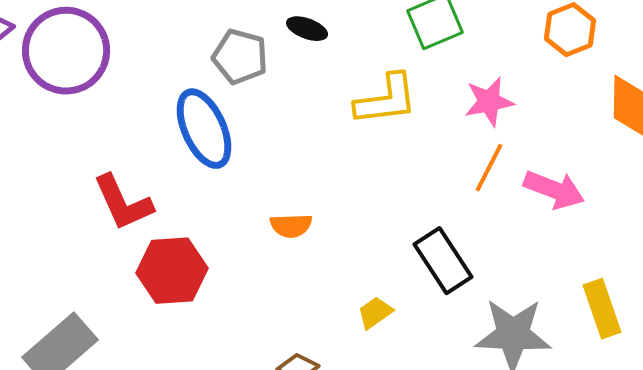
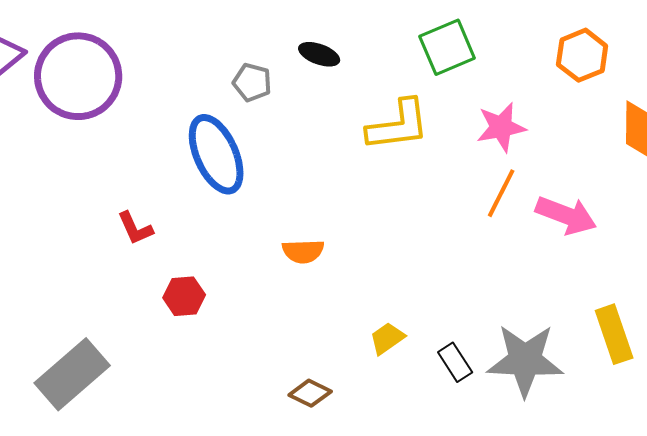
gray pentagon: (240, 57) -> (252, 82), size x0.7
red L-shape: (123, 203) -> (135, 228), size x0.6
black rectangle: (443, 261) -> (455, 362), moved, size x0.6
red hexagon: (172, 271) -> (184, 296), size x0.6

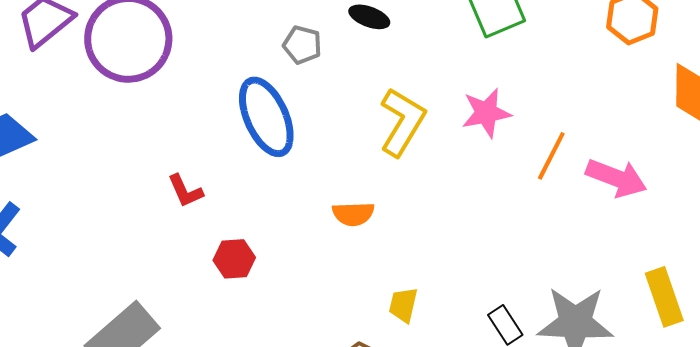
yellow L-shape: (398, 125) -> (402, 122), moved, turned -52
pink star: (501, 127) -> (486, 113), moved
yellow trapezoid: (387, 338) -> (403, 305), moved, turned -42

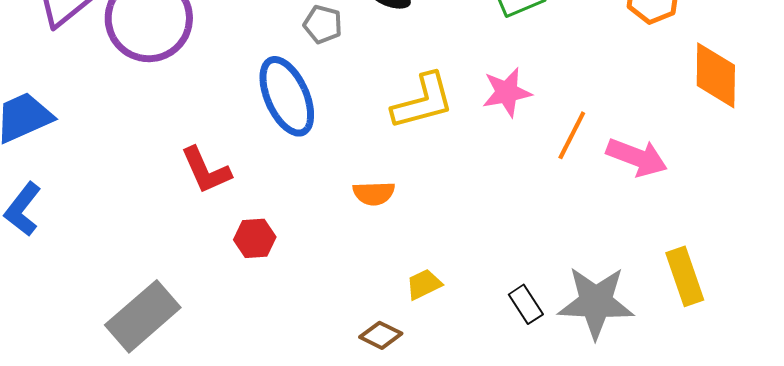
yellow L-shape: (402, 122) -> (423, 101), turned 44
red L-shape: (185, 191) -> (206, 170), size x1.4
yellow trapezoid: (403, 305) -> (424, 284), turned 51

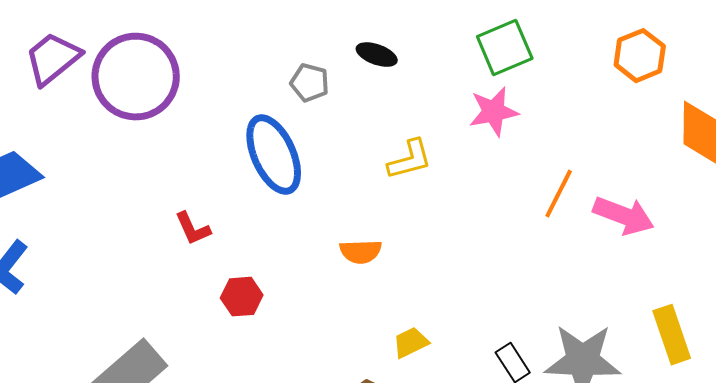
pink star: (507, 92) -> (494, 112), moved
yellow L-shape: (423, 101) -> (410, 160), size x0.7
red L-shape: (206, 170) -> (193, 229), size x0.7

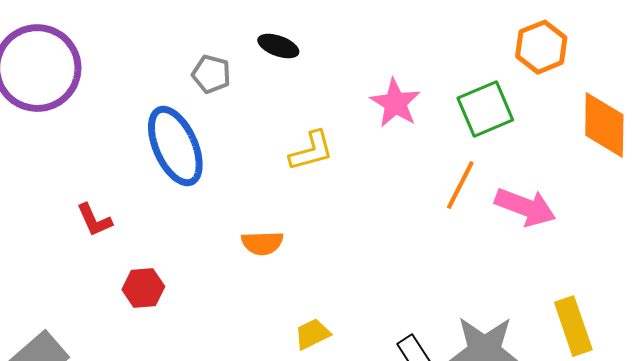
green square: (505, 48) -> (485, 109), moved
pink star: (494, 112) -> (395, 103), turned -30

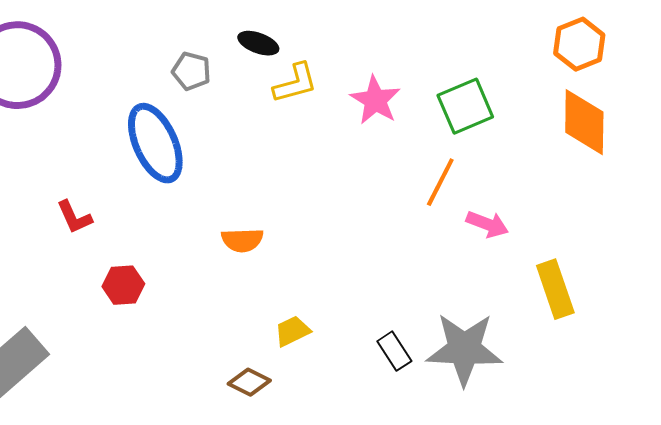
orange hexagon: (541, 47) -> (579, 44), moved
yellow L-shape: (311, 151) -> (295, 83), moved
pink arrow: (525, 207) -> (487, 224), moved, size x0.7
yellow rectangle: (573, 326) -> (555, 289), moved

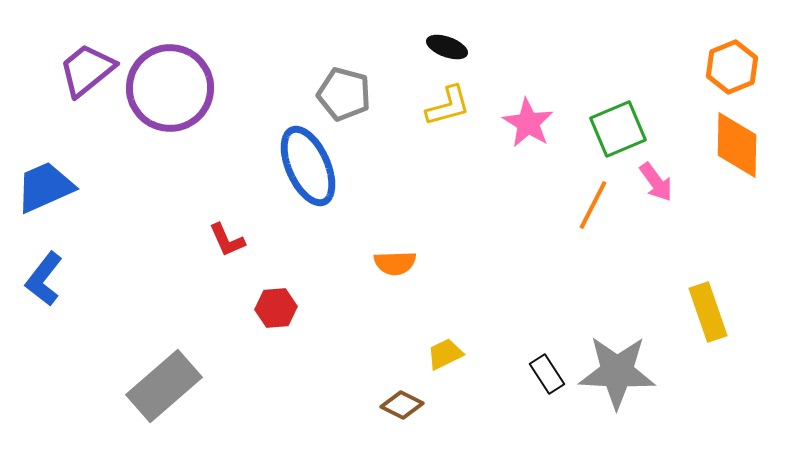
black ellipse: (258, 43) -> (447, 47), moved
gray pentagon: (191, 71) -> (344, 94), size x1.4
pink arrow: (487, 224) -> (656, 182), moved, turned 33

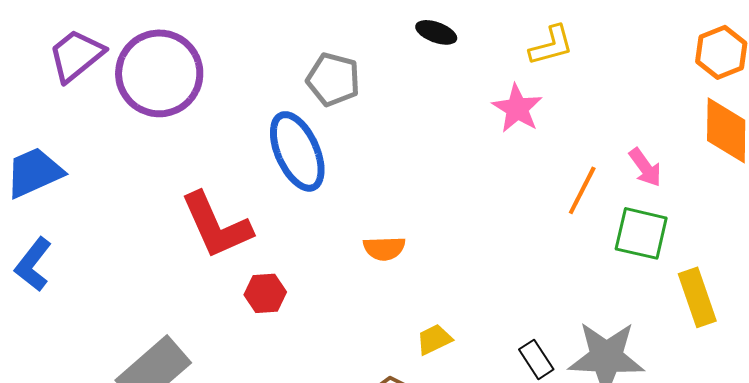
yellow L-shape: (448, 106) -> (551, 45), moved
green square: (618, 129) -> (641, 233), moved, turned 36
red L-shape: (227, 240) -> (216, 225), size x2.0

